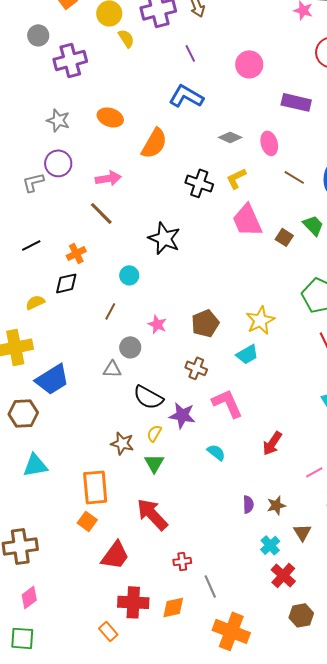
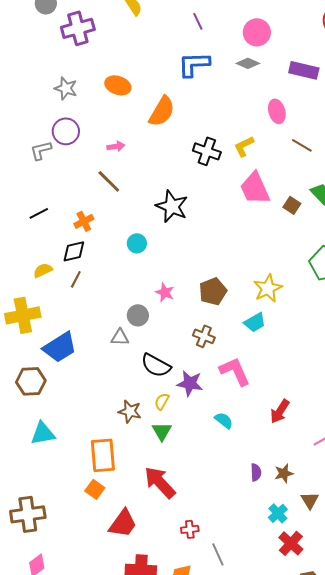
blue L-shape: (186, 96) -> (194, 64), turned -32
gray diamond: (230, 137) -> (248, 63), moved
pink arrow: (108, 178) -> (116, 146), size x0.7
brown line: (110, 311) -> (76, 279), moved

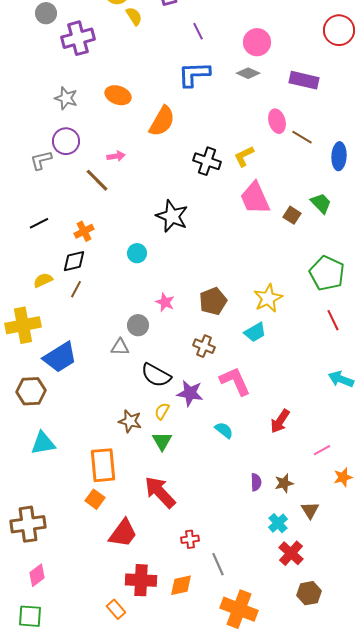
brown line: (302, 145) -> (302, 137), moved
brown line: (109, 181) -> (97, 180), moved

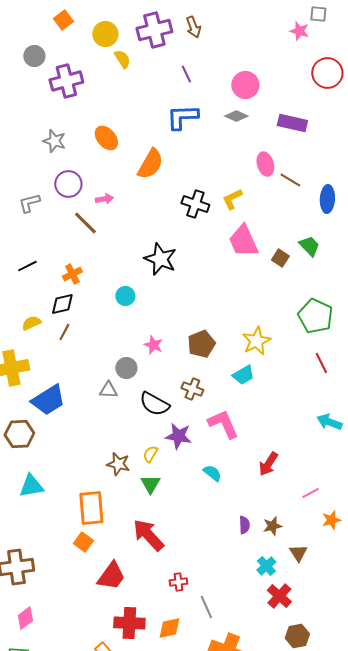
orange ellipse: (118, 95) -> (106, 138), turned 30
purple circle: (66, 141) -> (68, 184), moved
black semicircle: (156, 375) -> (154, 404), moved

